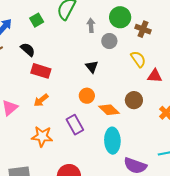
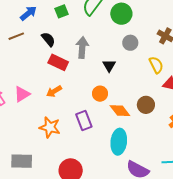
green circle: (120, 17) -> (121, 14), moved
gray arrow: (91, 25) -> (82, 47), moved, size x1.5

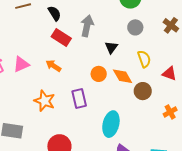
yellow semicircle: (156, 65) -> (144, 59), moved
orange arrow: (54, 91) -> (53, 66), turned 56
orange diamond: (120, 111) -> (123, 76), moved

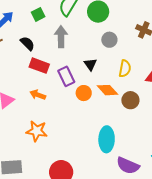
gray arrow: (87, 26) -> (61, 37), moved
yellow semicircle: (144, 59) -> (125, 69), turned 42
purple rectangle: (79, 98) -> (66, 76), moved

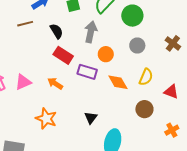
black triangle: (90, 64) -> (91, 118), moved
purple rectangle: (66, 76) -> (87, 72), turned -60
orange diamond: (108, 90) -> (118, 82), moved
orange circle: (84, 93) -> (106, 54), moved

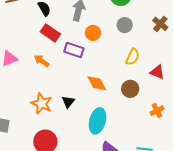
orange diamond: (118, 82) -> (97, 83), moved
black triangle: (91, 118) -> (68, 102), moved
orange star: (46, 119) -> (42, 103), moved

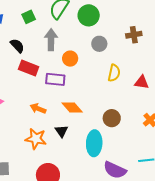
brown cross: (160, 24) -> (134, 35), turned -35
orange arrow: (42, 61) -> (38, 109), moved
orange diamond: (97, 83) -> (72, 108), moved
brown circle: (130, 89) -> (112, 118), moved

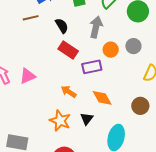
gray circle: (99, 44) -> (133, 46), moved
purple rectangle: (55, 79) -> (92, 67), turned -30
brown circle: (112, 118) -> (140, 106), moved

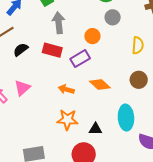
black semicircle: (62, 26) -> (21, 50), moved, turned -77
gray arrow: (96, 27) -> (59, 23), moved
gray circle: (133, 46) -> (113, 17), moved
black triangle: (87, 119) -> (95, 129), moved, turned -48

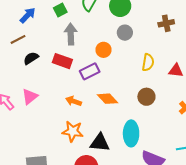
black triangle: (95, 129) -> (100, 143), size x1.5

